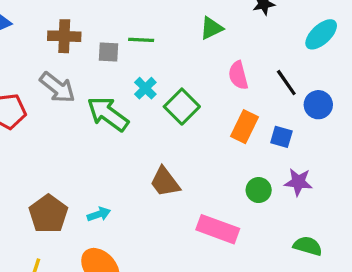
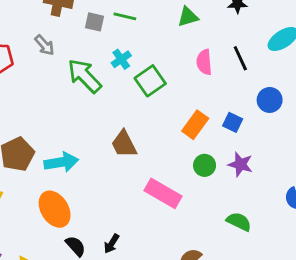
black line: (286, 83) -> (240, 58), moved
gray arrow: (57, 87) -> (45, 45), size x0.7
orange rectangle: (244, 127) -> (195, 125), moved
cyan arrow: (99, 214) -> (61, 162), size x1.6

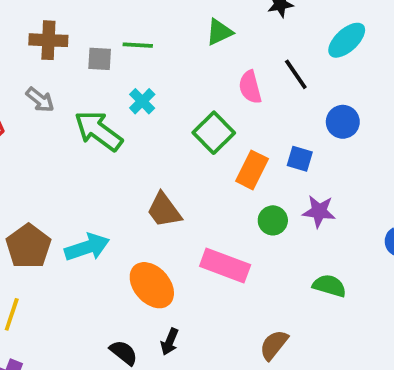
green square: (150, 81) -> (214, 133), moved
orange ellipse: (55, 209) -> (152, 285), moved

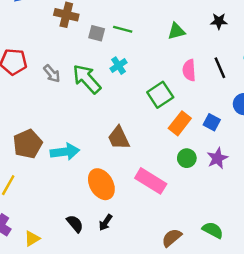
gray arrow: (40, 100) -> (52, 74), moved
purple star: (319, 211) -> (217, 158), turned 30
green semicircle: (329, 286) -> (213, 230), moved

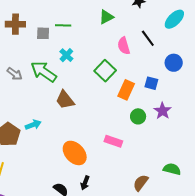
brown trapezoid: (119, 138) -> (65, 100), moved
cyan arrow: (65, 152) -> (33, 125), moved, size x0.7
pink rectangle: (151, 181) -> (113, 141), size x0.7

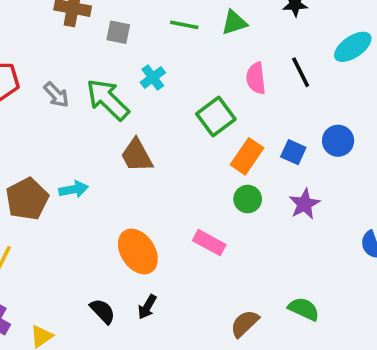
green line: (63, 25) -> (184, 25), moved
blue circle: (174, 63) -> (338, 141), moved
green circle: (138, 116) -> (248, 199), moved

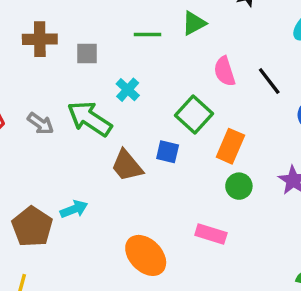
black line: (301, 72) -> (269, 81), moved
blue square: (293, 152) -> (168, 152), moved

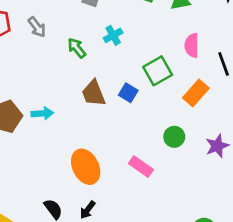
green arrow: (90, 119) -> (77, 48), size x0.6
gray arrow: (40, 124) -> (37, 27), moved
orange rectangle: (230, 146) -> (196, 93), moved

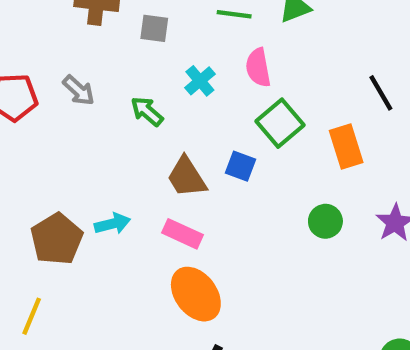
pink semicircle: (192, 45) -> (258, 68), moved
orange rectangle: (196, 93) -> (346, 146), turned -48
pink rectangle: (141, 166) -> (182, 234), moved

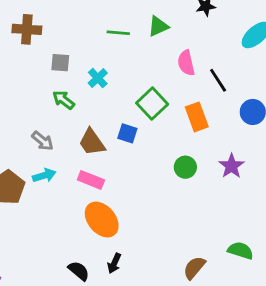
gray square: (154, 28) -> (60, 63), moved
pink semicircle: (258, 68) -> (186, 63), moved
gray arrow: (79, 90) -> (43, 141), moved

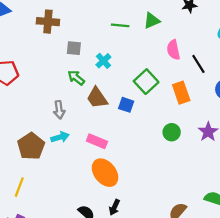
gray arrow: (43, 141) -> (59, 110), turned 42
brown trapezoid: (92, 142) -> (97, 98), moved

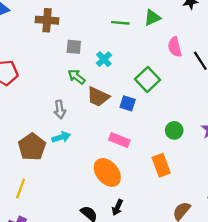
orange rectangle: (181, 93) -> (161, 165), moved
brown trapezoid: (97, 98) -> (98, 97), turned -30
pink rectangle: (97, 141) -> (119, 140), moved

